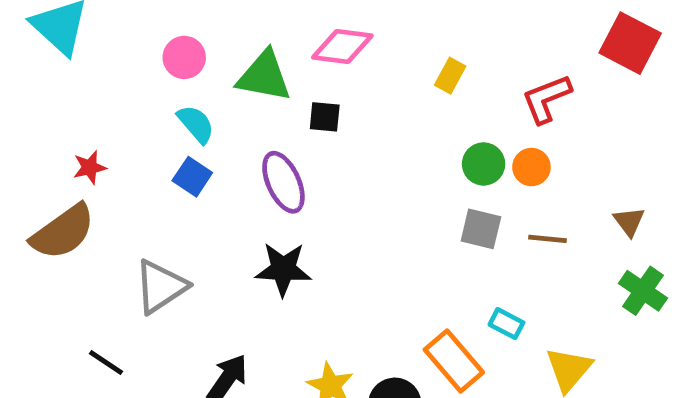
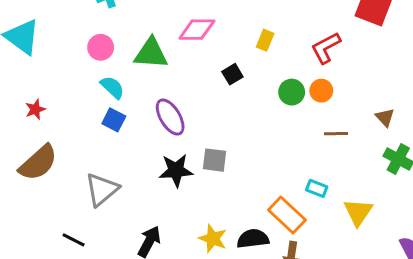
black square: (325, 117) -> (232, 74), moved, turned -30
red star: (90, 167) -> (35, 109), moved
gray square: (481, 229) -> (214, 160), moved

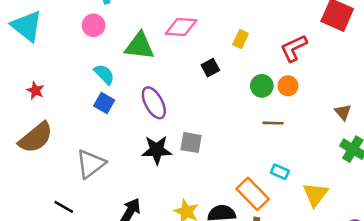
pink circle: (101, 47) -> (94, 25), moved
red star: (35, 109) -> (35, 90), turned -30
brown line: (336, 134) -> (273, 123), moved

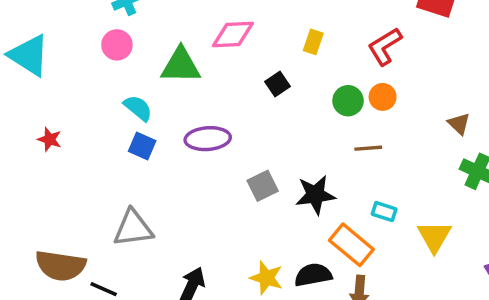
purple ellipse: (154, 103) -> (208, 139), turned -60
brown semicircle: (36, 138) -> (60, 266), moved, turned 54
gray square: (191, 143) -> (263, 186), turned -30
black star: (157, 150) -> (315, 195), moved
gray triangle: (91, 164) -> (133, 228), turned 36

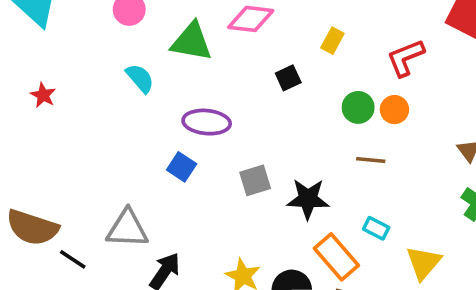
blue square: (142, 146) -> (182, 167), moved
gray triangle: (133, 228) -> (127, 229), moved

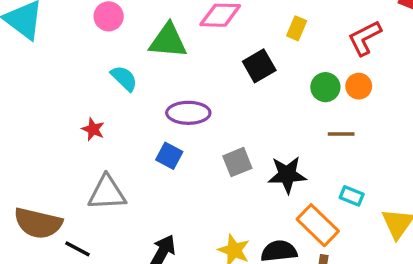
black square: (288, 78) -> (259, 66), size x1.4
red star: (43, 95) -> (93, 129), moved
gray triangle: (127, 229) -> (107, 193), moved

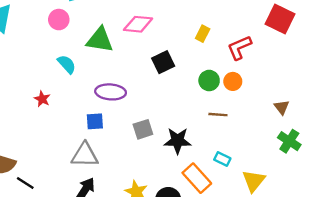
yellow rectangle: (297, 28) -> (203, 34), moved
blue square: (169, 156) -> (95, 121), turned -36
gray triangle: (107, 193) -> (85, 155), moved

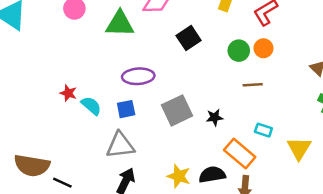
cyan semicircle: (67, 64) -> (91, 106), moved
gray square: (143, 129) -> (177, 110), size x1.4
black star: (178, 141) -> (215, 117), size x0.6

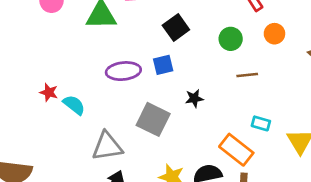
orange circle: (263, 48) -> (274, 34), moved
blue square: (126, 109) -> (163, 65), moved
gray square: (177, 110) -> (153, 119), moved, turned -36
black star: (215, 117) -> (194, 98), moved

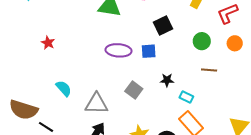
red star: (49, 92) -> (48, 43), moved
cyan semicircle: (74, 105) -> (64, 88), moved
gray square: (153, 119) -> (134, 90), size x0.7
cyan rectangle: (261, 123) -> (186, 97), moved

